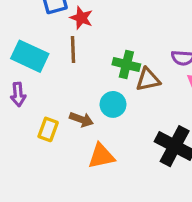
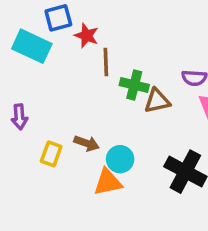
brown line: (73, 50) -> (106, 62), moved
cyan rectangle: (30, 56) -> (32, 46), moved
cyan circle: (113, 104) -> (120, 159), moved

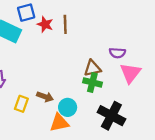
brown line: (106, 62) -> (65, 24), moved
green cross: (134, 85) -> (92, 82), moved

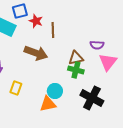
brown line: (65, 24) -> (53, 30), moved
brown arrow: (45, 97) -> (36, 53), moved, size x1.6

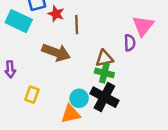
purple semicircle: (97, 45) -> (130, 43), turned -96
pink triangle: (108, 62) -> (143, 26), moved
black cross: (92, 98) -> (104, 97), moved

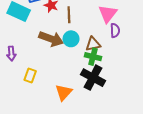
pink triangle: (143, 26) -> (108, 14), moved
cyan circle: (79, 98) -> (71, 39), moved
orange triangle: (71, 114) -> (64, 92), turned -36

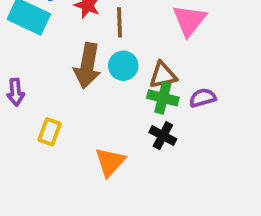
purple semicircle: (115, 30) -> (203, 98), moved, turned -104
brown arrow: (51, 39) -> (87, 66), turned 80
black cross: (93, 78) -> (163, 136), size x0.6

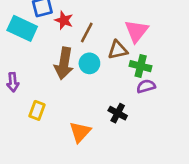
brown line: (119, 22) -> (87, 32), turned 30
brown triangle: (163, 75) -> (118, 50), moved
green cross: (163, 98) -> (141, 66), moved

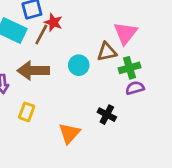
brown line: (87, 32) -> (41, 34), moved
brown arrow: (64, 63) -> (33, 71), moved, turned 80
green cross: (141, 66) -> (130, 68), turned -30

